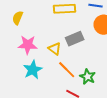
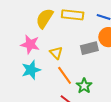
yellow semicircle: (18, 18) -> (45, 18), moved, size x1.5
gray rectangle: (75, 39) -> (89, 48), moved

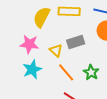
gray rectangle: (89, 48) -> (76, 42), moved
green star: (84, 86) -> (91, 72), moved

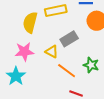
cyan star: (32, 69) -> (16, 76), moved

